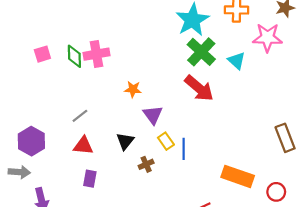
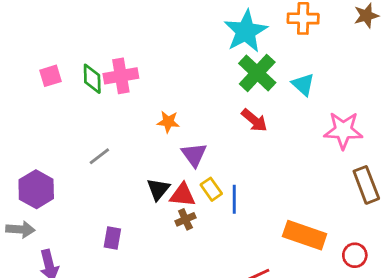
pink star: (267, 38) -> (343, 130), moved
red arrow: (199, 88) -> (254, 120), size x0.7
red triangle: (83, 146) -> (183, 195), moved

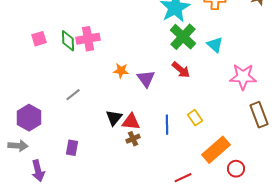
purple triangle: (194, 155) -> (146, 79), moved
yellow rectangle: (211, 189) -> (195, 118), moved
orange rectangle: (305, 235) -> (216, 150), turned -60
purple rectangle: (112, 238) -> (72, 148), moved
red circle: (355, 255) -> (236, 169), moved

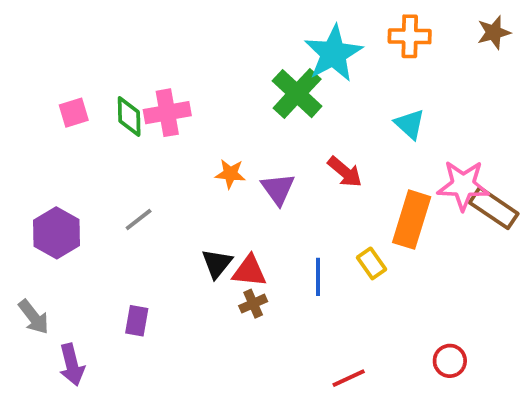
green cross: (183, 37) -> (297, 94), moved
brown rectangle: (259, 115) -> (494, 208), moved, turned -35
purple hexagon: (29, 118) -> (57, 233), moved
gray arrow: (18, 146) -> (34, 317), turned 48
orange rectangle: (216, 150) -> (412, 220), moved, turned -32

